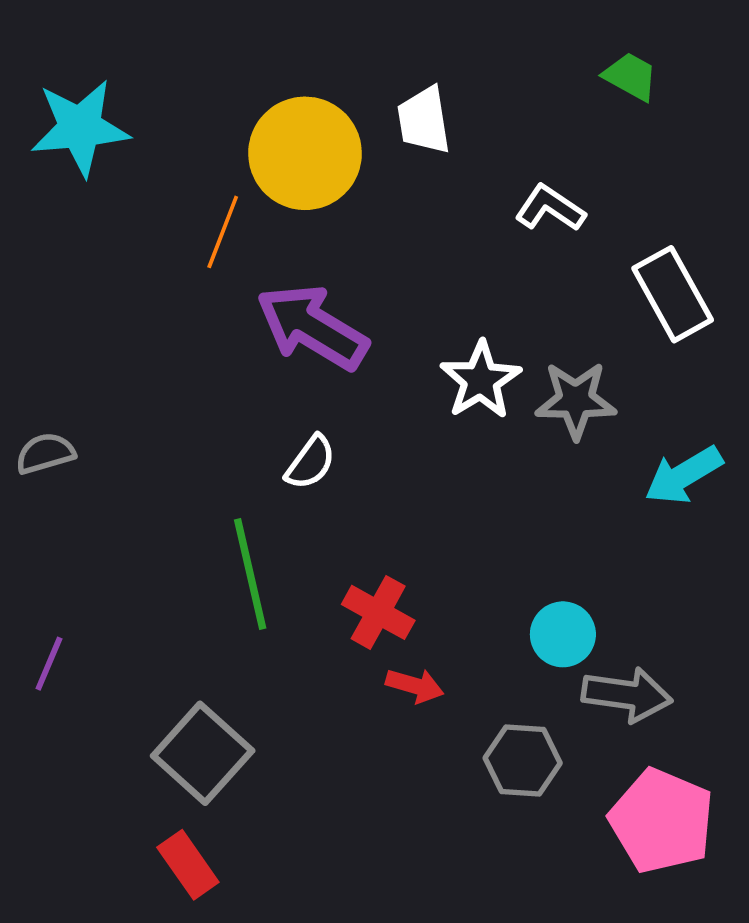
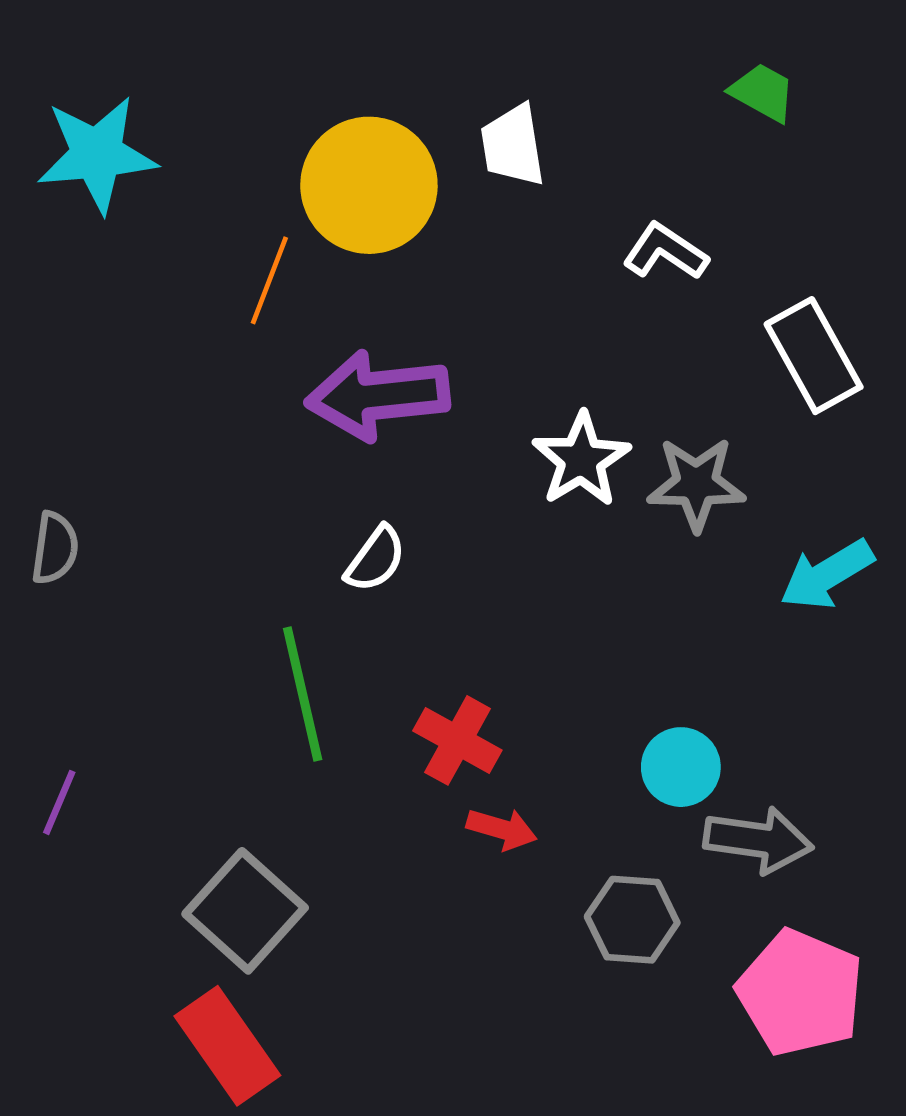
purple arrow: (312, 327) -> (378, 395), turned -37
gray semicircle: (45, 453) -> (55, 548), turned 114
red rectangle: (188, 865) -> (227, 1046), size x1.4

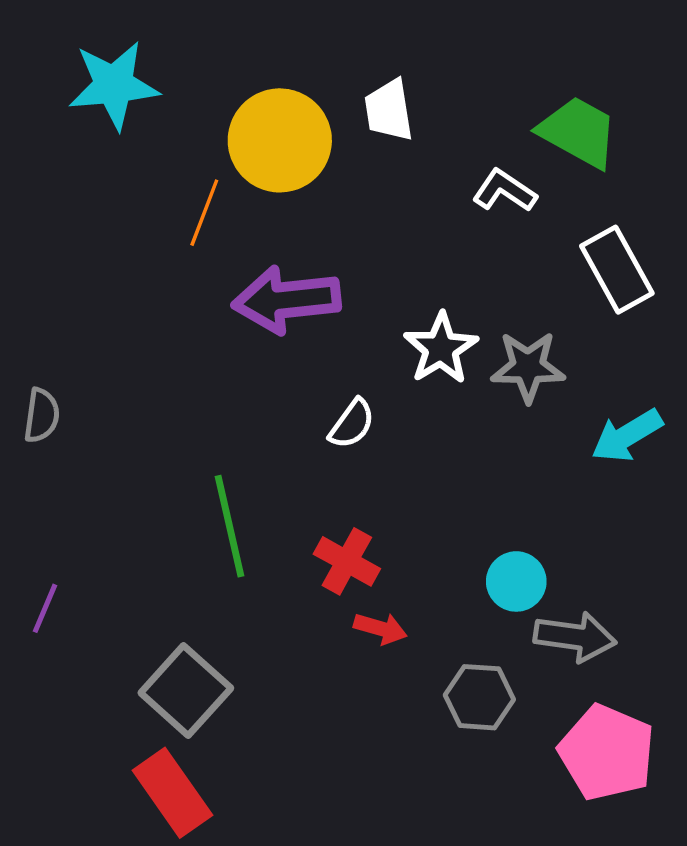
green trapezoid: (763, 92) -> (578, 132), moved, size x1.6
cyan star: (97, 154) -> (114, 85), moved
white semicircle: (376, 559) -> (352, 424), moved

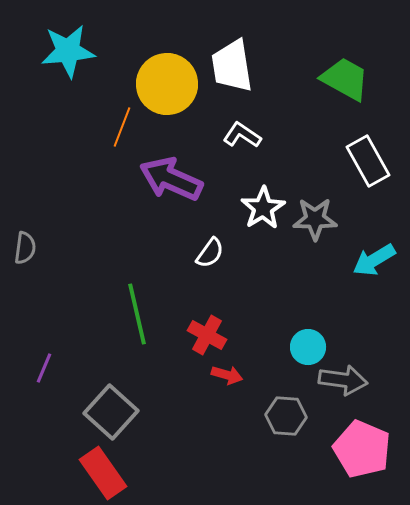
white trapezoid: (389, 110) -> (232, 66), size x1.4
white L-shape: (504, 191) -> (242, 135), moved
purple arrow: (286, 300) -> (171, 179), turned 30
purple line: (45, 608) -> (44, 368), moved

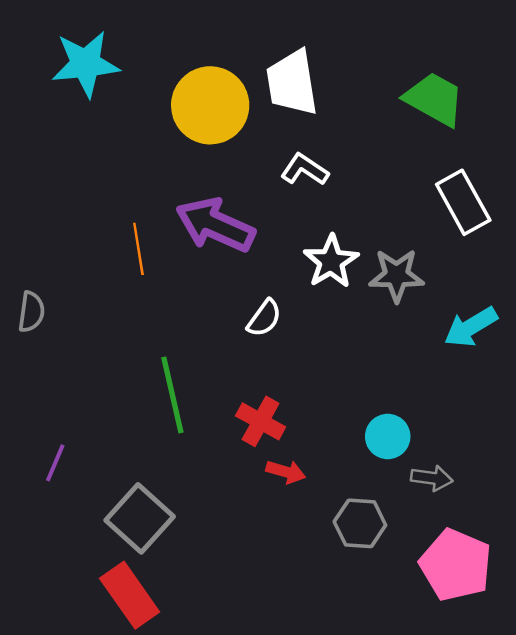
orange line: (122, 127) -> (138, 249), moved, turned -30
gray arrow: (343, 380) -> (432, 478), size x0.7

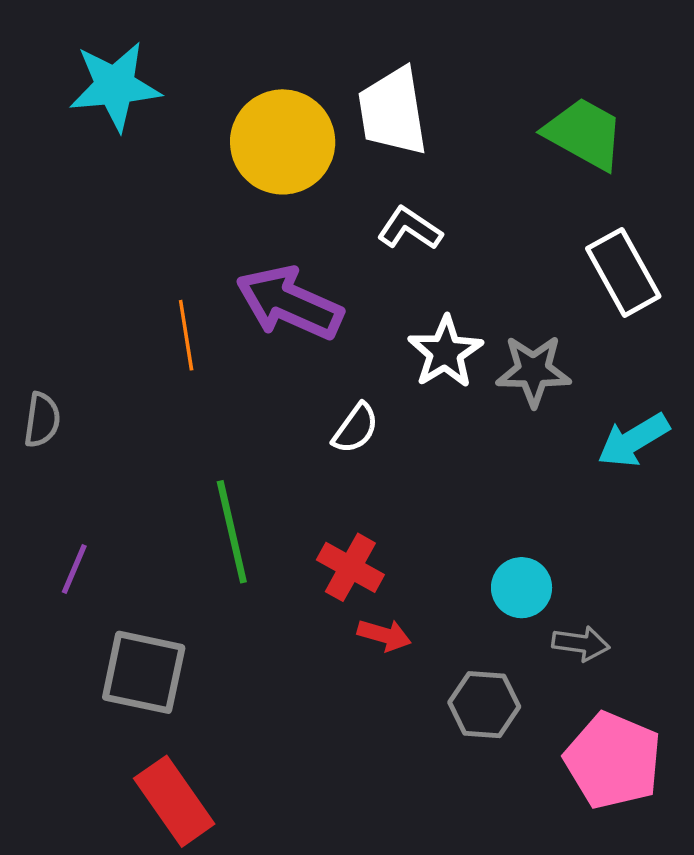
purple line: (55, 463) -> (74, 569), moved
gray square: (140, 518) -> (144, 672), moved, turned -30

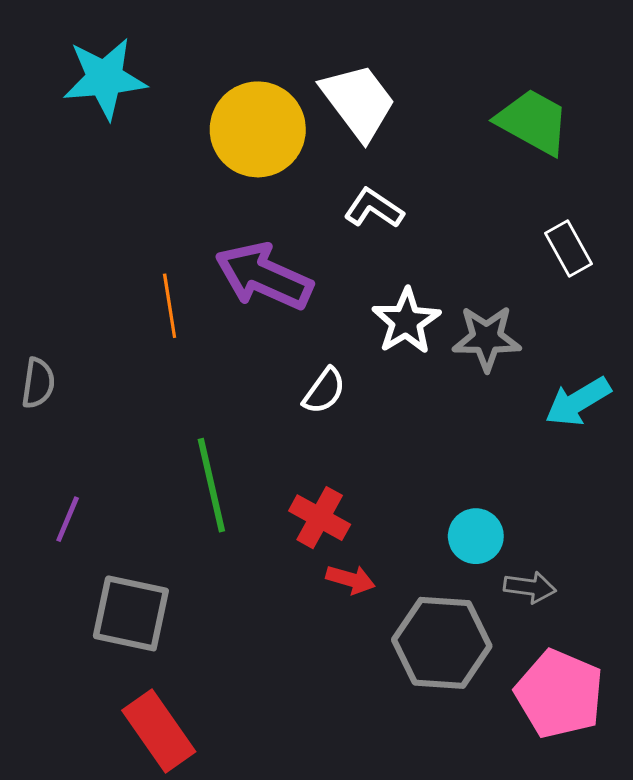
white trapezoid: (393, 111) -> (358, 102), turned 152
white rectangle: (623, 272) -> (569, 248), size x0.7
gray hexagon: (484, 705) -> (442, 643), size x1.5

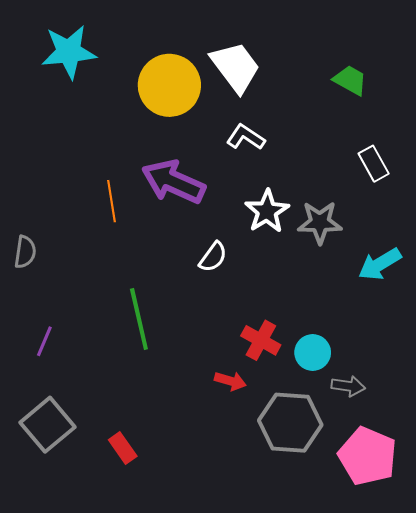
green trapezoid: (533, 122) -> (350, 80), size x0.7
red cross: (320, 518) -> (261, 340), moved
gray square: (131, 613) -> (47, 425), moved, turned 38
red rectangle: (159, 731) -> (123, 448), moved, size x0.6

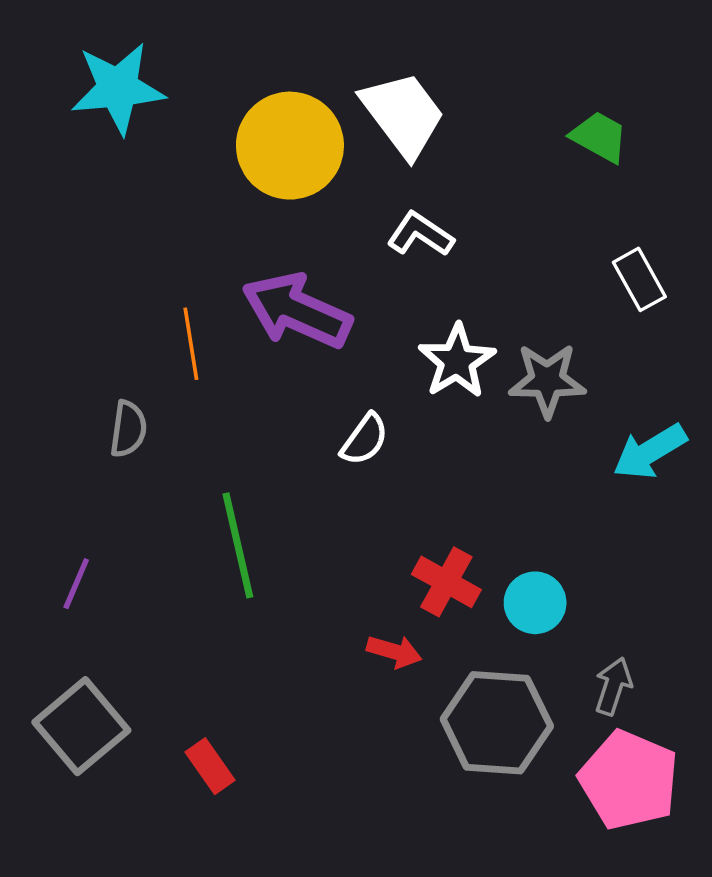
gray semicircle: (25, 252) -> (128, 429), moved
gray arrow: (348, 386) -> (613, 686), moved, turned -80

